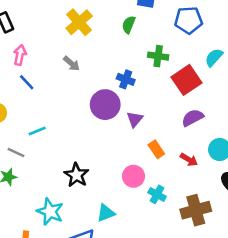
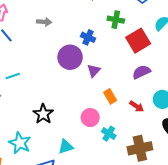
gray arrow: (71, 63) -> (44, 22), turned -40

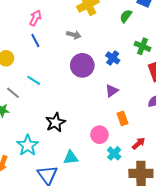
purple circle: (70, 57) -> (82, 65), moved
cyan line: (13, 76) -> (34, 80), turned 40
red arrow: (137, 106) -> (139, 143), moved, turned -88

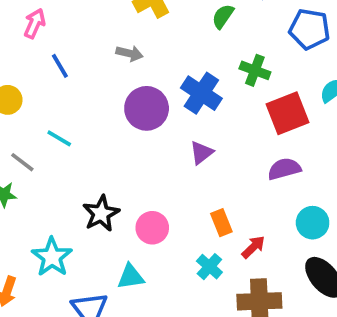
pink arrow: (35, 18) -> (35, 23), moved
blue cross: (113, 58) -> (201, 93), size x1.5
orange rectangle: (122, 118) -> (221, 223), moved
pink circle: (99, 135) -> (152, 228), moved

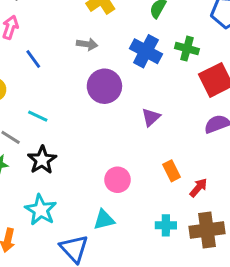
blue cross: (201, 93) -> (146, 51), moved
black star: (101, 213) -> (42, 160), moved
cyan cross: (209, 267) -> (166, 225), moved, turned -36

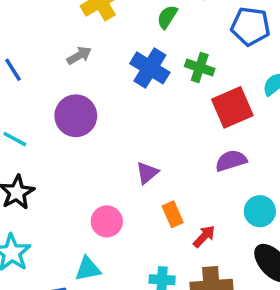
gray arrow: (87, 44) -> (79, 55), turned -42
purple circle: (104, 86) -> (76, 116), moved
purple triangle: (151, 117) -> (147, 173), moved

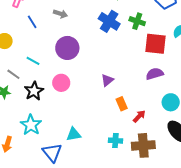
gray arrow: (79, 55) -> (60, 14), moved, turned 48
red square: (232, 107) -> (156, 44), turned 30
pink circle: (107, 221) -> (61, 83), moved

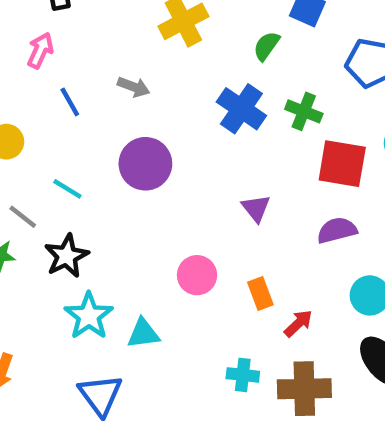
purple triangle: (107, 80) -> (256, 208), moved, turned -32
pink circle: (61, 83) -> (197, 275), moved
cyan star: (31, 125) -> (89, 316), moved
cyan triangle: (74, 134) -> (143, 334), moved

